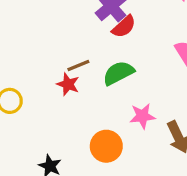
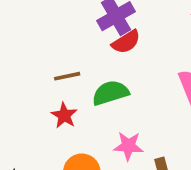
red star: (68, 84) -> (64, 115), moved

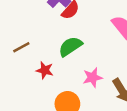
brown line: (67, 76) -> (21, 47), moved

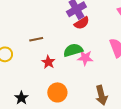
pink star: (93, 77) -> (85, 58), moved

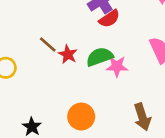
brown line: (36, 39) -> (48, 45), turned 56
red star: (48, 62) -> (68, 54), moved

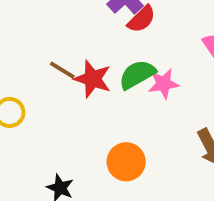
red star: (68, 54) -> (93, 79), size x1.4

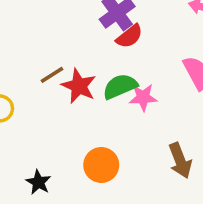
brown line: (62, 70) -> (52, 75), turned -70

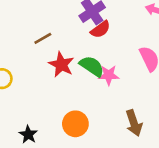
brown line: (52, 75) -> (43, 38), moved
green semicircle: (120, 86) -> (92, 66), turned 55

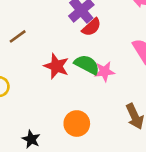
brown line: (43, 38) -> (18, 36), moved

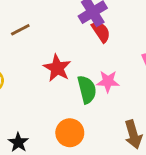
red semicircle: (91, 27) -> (101, 32), turned -90
green semicircle: (87, 65) -> (87, 90), moved, turned 40

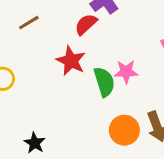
red semicircle: (101, 32) -> (86, 24), moved, turned -95
orange circle: (70, 133) -> (124, 130), moved

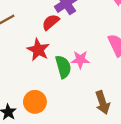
orange circle: (124, 130) -> (35, 102), moved

